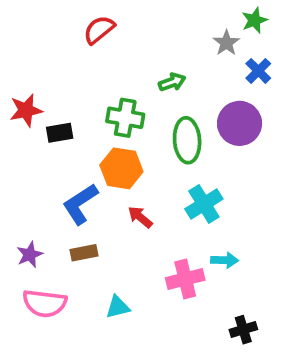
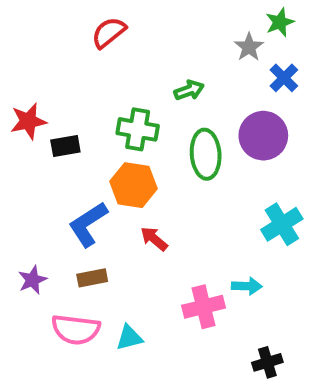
cyan cross: (204, 204) -> (282, 224), moved
pink semicircle: (45, 303) -> (76, 329), moved

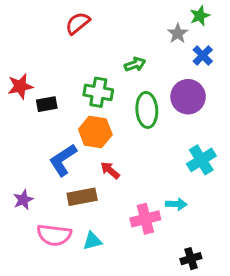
brown rectangle: (92, 278) -> (82, 197), moved, size x1.4

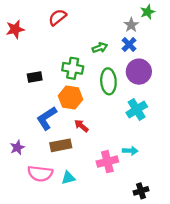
blue cross: (203, 55) -> (129, 44), moved
red star: (20, 86) -> (15, 29), moved
cyan cross: (201, 160) -> (137, 110), moved

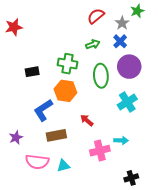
red semicircle: (57, 17) -> (96, 16), moved
red arrow: (81, 126) -> (87, 120), moved

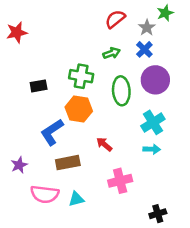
cyan arrow: (121, 140) -> (152, 149), moved

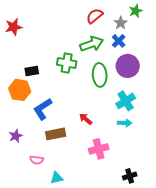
green arrow: (112, 53) -> (92, 44), size x1.6
orange hexagon: (79, 109) -> (20, 90), moved
pink semicircle: (45, 194) -> (37, 160), size x0.6
cyan triangle: (76, 199) -> (57, 178), moved

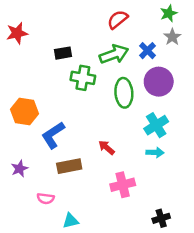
gray star: (121, 23) -> (172, 37), moved
black rectangle: (32, 71) -> (63, 53), moved

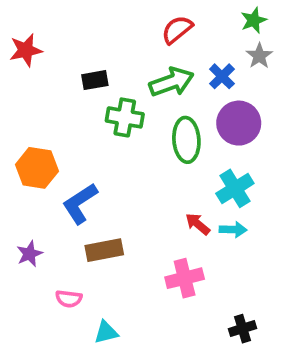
red arrow: (106, 147) -> (198, 224), moved

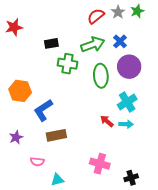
gray star: (259, 56) -> (118, 12), moved
pink cross: (185, 278) -> (100, 164), moved, turned 30

